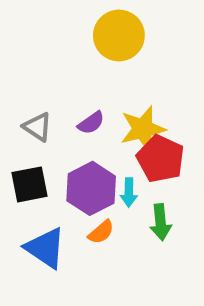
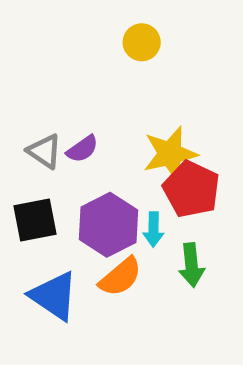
yellow circle: (119, 35) -> (142, 42), size x0.6
purple semicircle: (91, 123) -> (82, 149), moved
orange semicircle: (101, 232) -> (120, 277), size x1.4

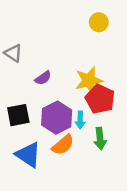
yellow circle: (142, 42) -> (99, 22), moved
gray triangle: (44, 151) -> (13, 53), moved

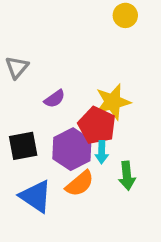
yellow circle: (99, 22) -> (125, 15), moved
gray triangle: (13, 53) -> (17, 67), turned 36
red pentagon: (100, 99) -> (97, 125), moved

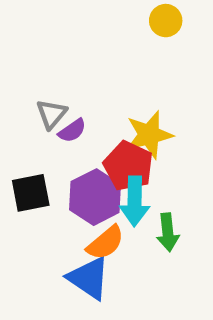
gray triangle: (17, 67) -> (51, 114), moved
cyan arrow: (102, 152) -> (135, 201), size x1.6
blue triangle: (36, 196) -> (89, 278), moved

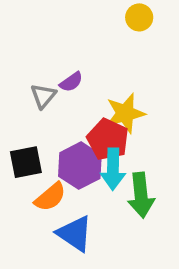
purple semicircle: (72, 131) -> (71, 82), moved
green arrow: (168, 232) -> (141, 195), size x1.4
orange semicircle: (105, 243) -> (50, 197), moved

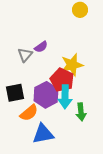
green arrow: (141, 195) -> (81, 112), size x0.7
blue triangle: (75, 234) -> (43, 134), turned -45

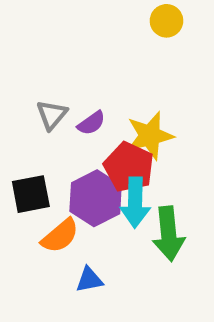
purple semicircle: (41, 47) -> (91, 123), moved
green arrow: (81, 112) -> (169, 234), size x1.4
blue triangle: (43, 134) -> (89, 280), size x0.6

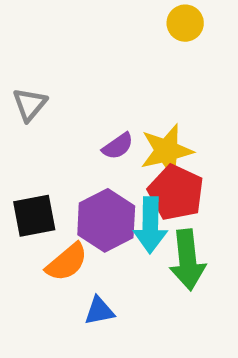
gray triangle: (52, 115) -> (30, 104), moved
purple semicircle: (91, 123) -> (118, 146), moved
red pentagon: (129, 167) -> (176, 193), moved

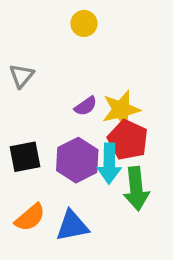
yellow circle: (185, 23) -> (84, 23), moved
orange semicircle: (67, 262) -> (30, 217), moved
blue triangle: (99, 311) -> (72, 226), size x1.5

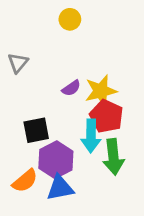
black square: (25, 157) -> (36, 130), moved
purple hexagon: (77, 160) -> (56, 160), moved

